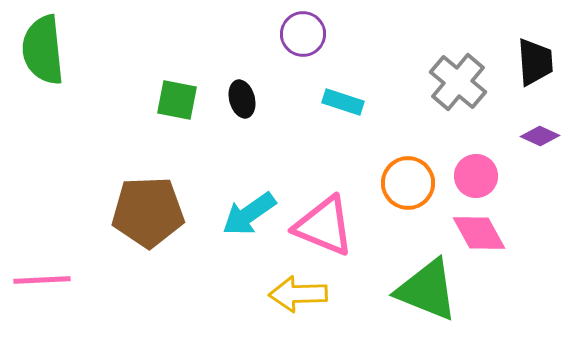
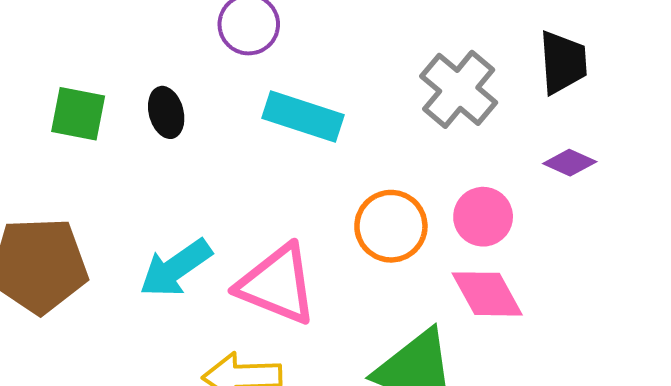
cyan rectangle: (343, 102) -> (303, 116), size x1.4

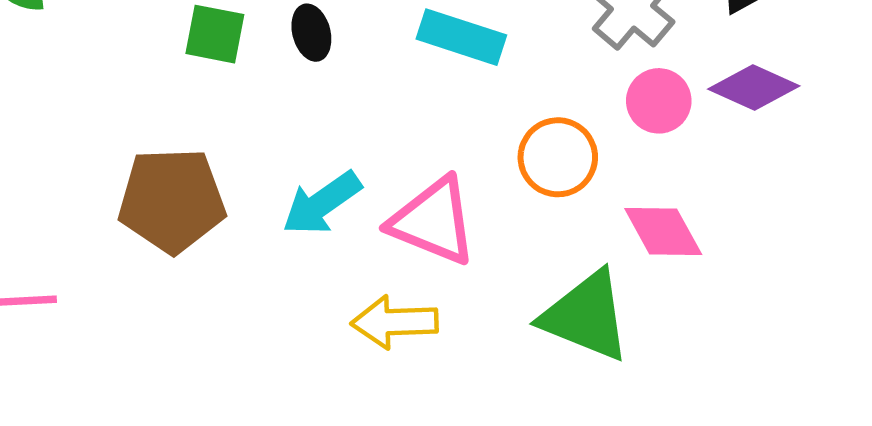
purple diamond: (570, 163) -> (754, 88), size x1.5
pink circle: (483, 217) -> (659, 101), moved

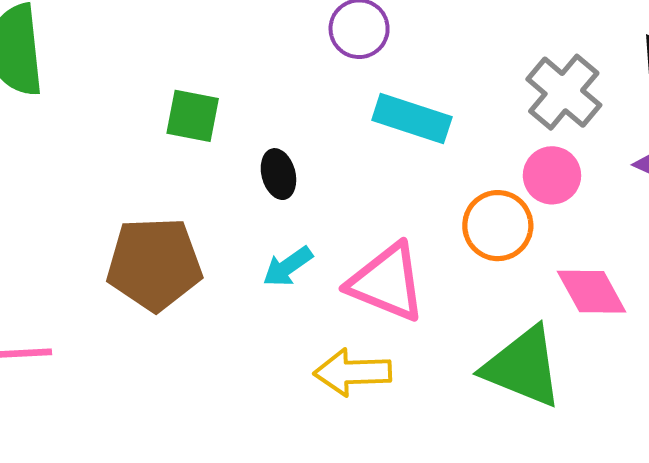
black ellipse: (311, 33) -> (278, 174), moved
pink circle: (659, 101) -> (552, 175), moved
cyan arrow: (322, 203) -> (288, 267), size x0.7

